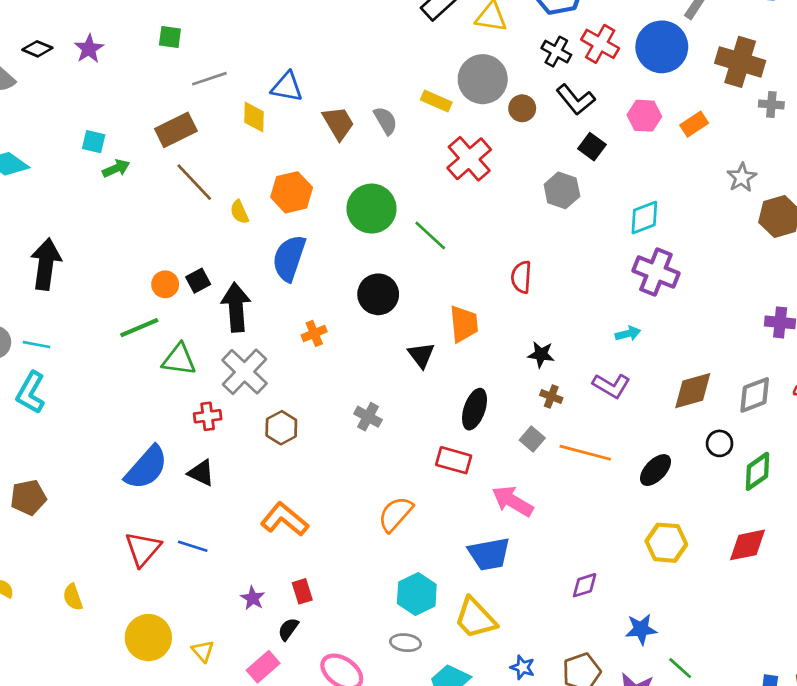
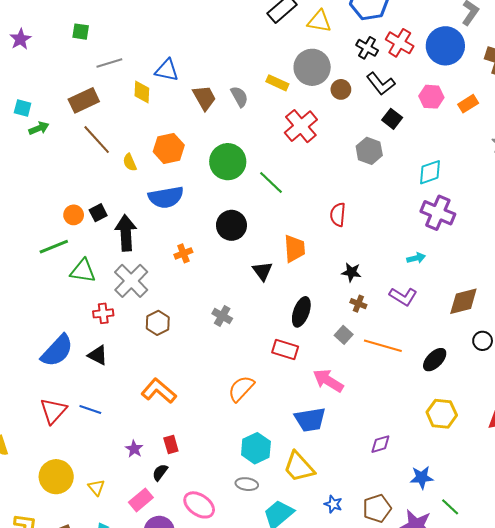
blue semicircle: (289, 258) -> (166, 197), turned -120

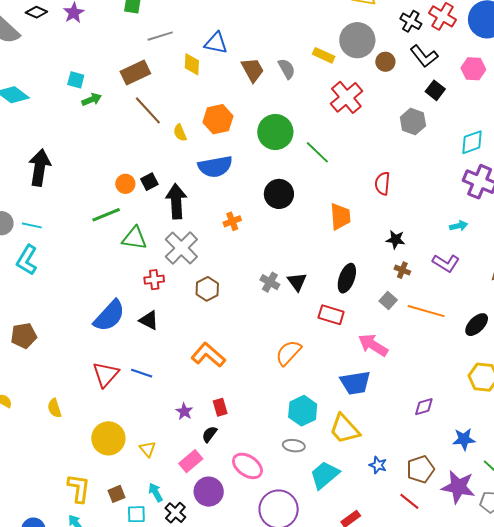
black triangle: (262, 271) -> (297, 282), moved

